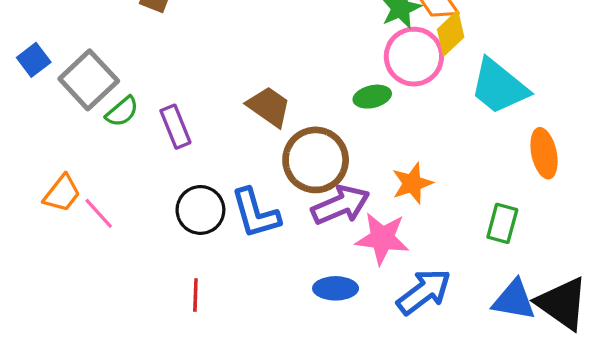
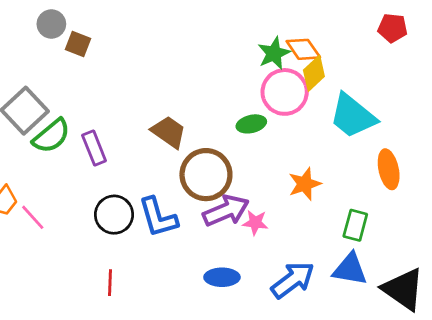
green semicircle: (122, 112) -> (51, 136), size x1.4
orange star: (412, 183) -> (305, 184), moved
pink star: (382, 238) -> (255, 223), moved, size x0.6
blue triangle: (514, 300) -> (350, 269), moved

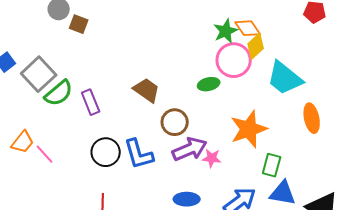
brown circle: (206, 175) -> (175, 122), size x0.7
orange star: (305, 184) -> (249, 129), size x1.5
green rectangle: (355, 225) -> (272, 165), moved

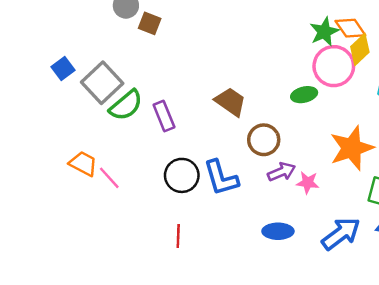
orange trapezoid: (23, 142) -> (83, 164), turned -100
purple arrow: (190, 149) -> (282, 172), size x0.7

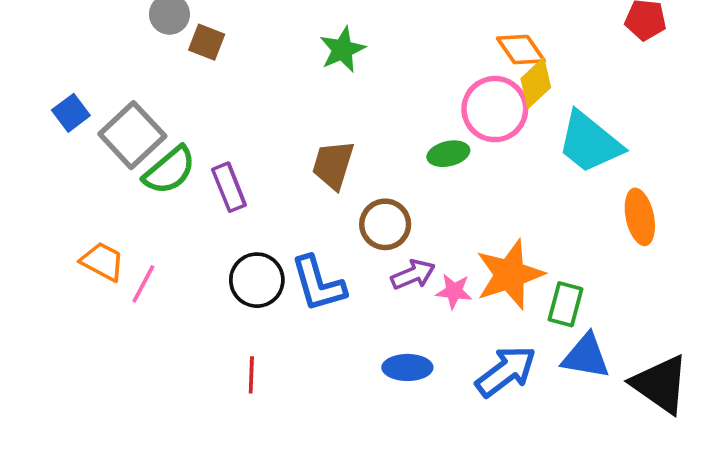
green star: (324, 32) -> (342, 50), moved
brown trapezoid: (230, 102) -> (333, 165), turned -108
orange star: (352, 148) -> (510, 275), moved
pink line: (109, 178) -> (143, 284), turned 70

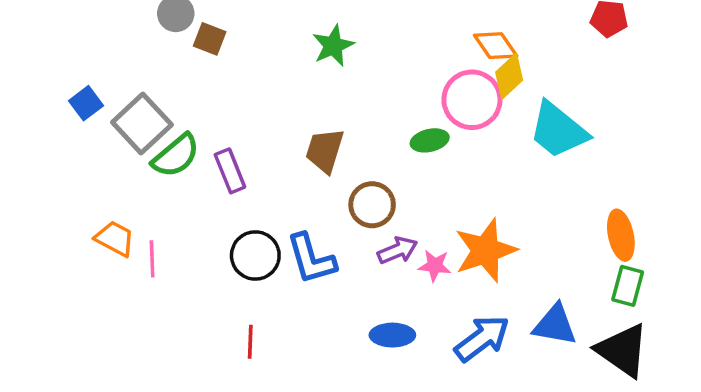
orange ellipse: (640, 217) -> (621, 235), moved
pink line: (143, 284) -> (152, 259), turned -30
green rectangle: (565, 304) -> (628, 286), moved

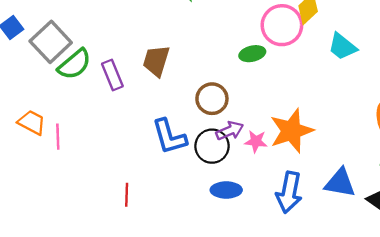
cyan trapezoid: (558, 130) -> (342, 47), size x0.7
brown trapezoid: (325, 151) -> (156, 61), moved
black circle: (255, 255) -> (212, 146), moved
blue arrow: (482, 338) -> (289, 192), turned 138

